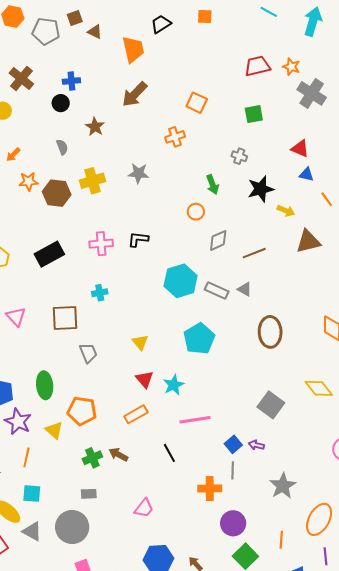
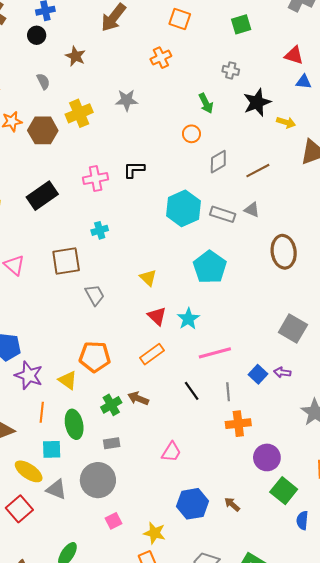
green ellipse: (45, 385) -> (74, 424), moved
gray line: (233, 470) -> (228, 392), moved

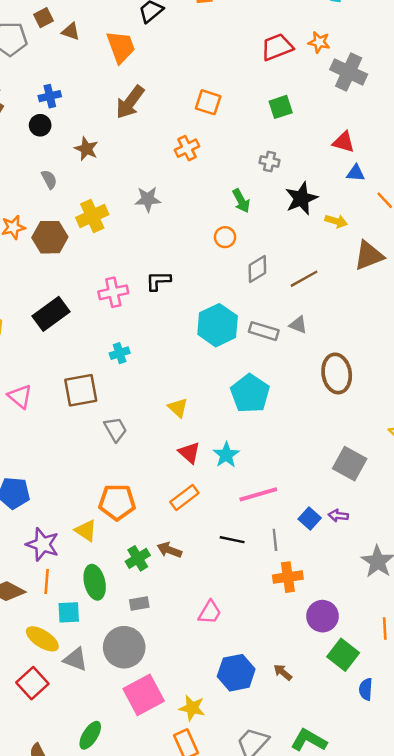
purple star: (29, 375) -> (43, 544), moved
black line: (192, 391) -> (232, 540), turned -42
orange line: (42, 412) -> (47, 582), moved
pink square: (114, 521) -> (144, 695), size x2.0

